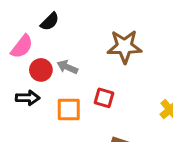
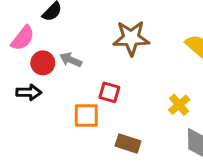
orange square: (69, 110) -> (86, 116), moved

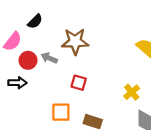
brown star: (131, 38) -> (75, 41), moved
orange square: (86, 116) -> (61, 112), moved

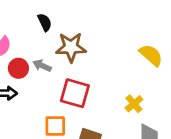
black semicircle: (35, 21) -> (45, 22), moved, turned -70
red square: (79, 83) -> (75, 93), size x1.6

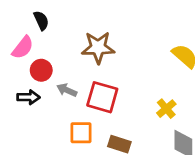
black semicircle: (45, 22) -> (41, 20), moved
gray arrow: (42, 66) -> (67, 90), moved

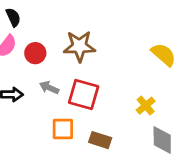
black semicircle: (41, 20) -> (13, 17), moved
red circle: (41, 70) -> (35, 53), moved

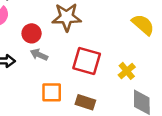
red circle: (35, 53) -> (32, 33), moved
red square: (84, 95) -> (87, 61), moved

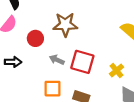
gray arrow: (39, 55) -> (57, 60), moved

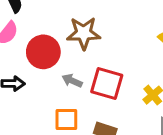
red circle: (35, 38) -> (43, 52), size x1.5

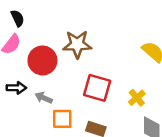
gray arrow: (72, 81) -> (44, 98), moved

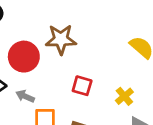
red square: (97, 88) -> (82, 86), size x0.7

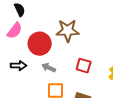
gray arrow: (25, 96) -> (49, 68), moved

